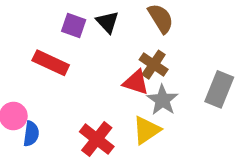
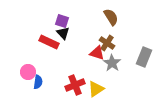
black triangle: (107, 22) -> (63, 33), moved
yellow triangle: (146, 130) -> (96, 89), moved
red cross: (97, 139) -> (75, 85), turned 30

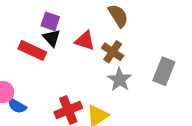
red triangle: (97, 53) -> (85, 41), moved
blue semicircle: (38, 82) -> (17, 106), turned 112

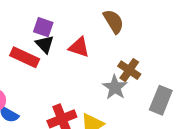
brown cross: (113, 52) -> (129, 70), moved
gray rectangle: (164, 71) -> (161, 100), moved

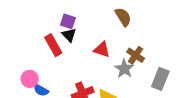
red triangle: (79, 47) -> (102, 50), moved
red rectangle: (25, 57) -> (53, 45), turned 35

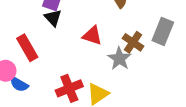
red rectangle: (53, 45) -> (27, 48), moved
gray rectangle: (160, 79) -> (163, 31), moved

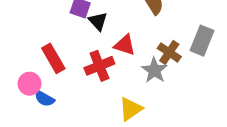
black triangle: (53, 18) -> (98, 21), moved
red cross: (69, 88) -> (99, 66), moved

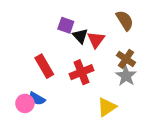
red triangle: (125, 45) -> (96, 40), moved, turned 48
brown cross: (169, 52) -> (126, 59), moved
pink circle: (30, 84) -> (25, 103), moved

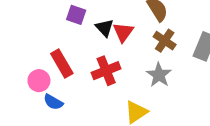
purple square: (66, 25) -> (76, 15), moved
brown cross: (126, 59) -> (165, 41), moved
pink circle: (25, 103) -> (39, 81), moved

